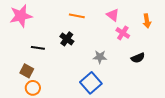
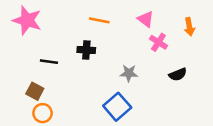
pink star: (21, 16) -> (27, 20), turned 30
black cross: (67, 39) -> (86, 50), turned -32

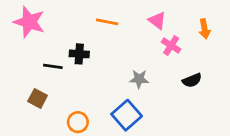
black cross: (86, 50) -> (79, 54), moved
orange circle: (43, 113) -> (78, 122), moved

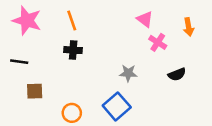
orange line: (107, 22) -> (72, 21), moved, turned 60
black line: (53, 66) -> (19, 62), moved
brown square: (38, 98) -> (35, 91), turned -30

